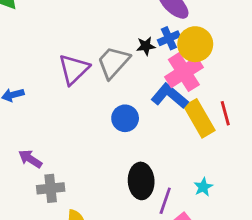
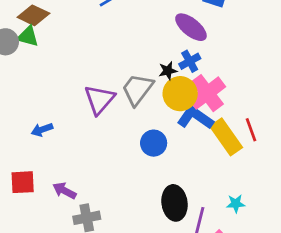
yellow circle: (195, 44) -> (180, 94), moved
cyan star: (203, 187) -> (236, 204), turned 30

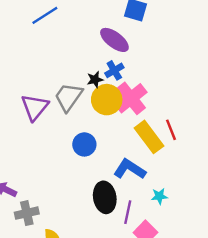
blue L-shape: (195, 118) -> (130, 169), moved

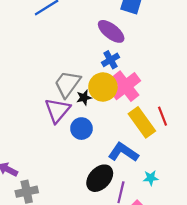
black star: (95, 79) -> (84, 98), moved
purple triangle: (35, 107) -> (57, 110), moved
black ellipse: (105, 197) -> (100, 178), turned 52

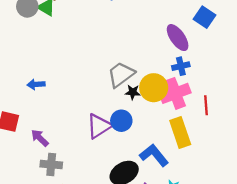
blue cross: (111, 60) -> (181, 66), moved
purple triangle: (57, 110) -> (99, 126), moved
red line: (163, 116) -> (206, 105), moved

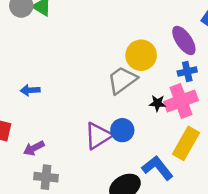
yellow circle: (154, 88) -> (141, 55), moved
black star: (133, 92) -> (157, 103), moved
yellow rectangle: (180, 132) -> (186, 143), turned 48
purple arrow: (40, 138) -> (34, 148), turned -72

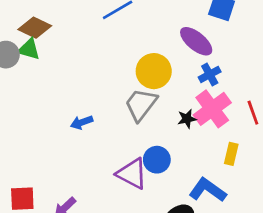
blue arrow: (30, 90) -> (82, 122), moved
purple triangle: (98, 136) -> (132, 174), turned -44
yellow rectangle: (186, 143) -> (231, 154), size x0.6

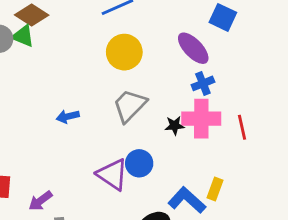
yellow circle: (154, 71) -> (124, 52), moved
pink cross: (212, 109) -> (201, 119), turned 30
yellow rectangle: (231, 154) -> (215, 189), moved

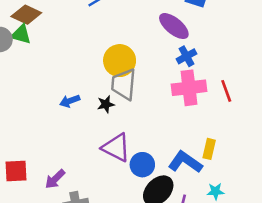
yellow circle: (124, 52) -> (120, 61), moved
gray trapezoid: (130, 106) -> (124, 84), turned -32
black star: (175, 126) -> (106, 104), moved
blue circle: (139, 163) -> (142, 165), moved

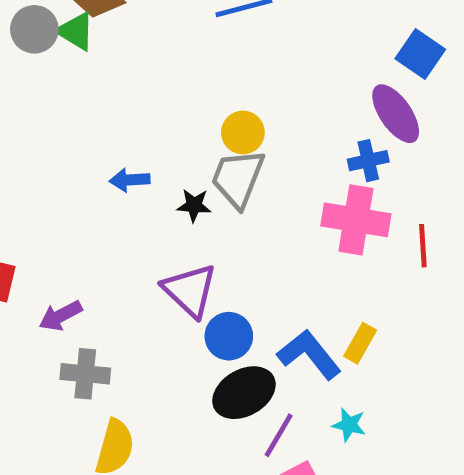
purple ellipse: (174, 26) -> (396, 114), moved
yellow circle: (120, 61) -> (243, 133), size x0.7

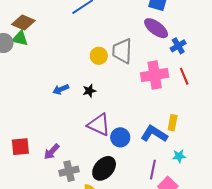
blue cross: (368, 161) -> (178, 46), moved
gray trapezoid: (238, 178) -> (122, 51), moved
black ellipse: (244, 393) -> (104, 168), moved

